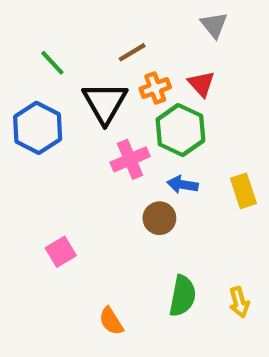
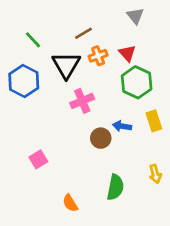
green hexagon: (180, 130) -> (137, 82), moved
blue arrow: (183, 185) -> (122, 126), moved
yellow arrow: (239, 302) -> (155, 174), moved

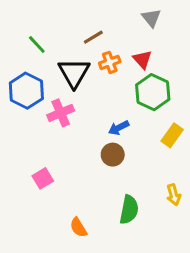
pink cross: (82, 101) -> (61, 113), moved
yellow rectangle: (154, 121) -> (172, 135), turned 54
blue arrow: (122, 126) -> (119, 128), moved, turned -36

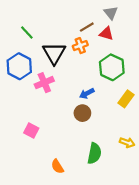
brown line: (93, 37) -> (87, 27), moved
red triangle: (142, 59) -> (106, 34), moved, turned -32
pink square: (43, 178) -> (31, 131), turned -32
yellow arrow: (174, 195) -> (127, 143), turned -56

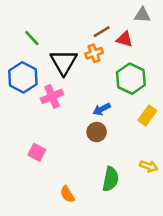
gray triangle: (111, 13) -> (142, 15), moved, turned -48

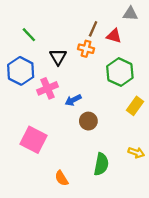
brown line: (102, 32) -> (93, 29), turned -35
orange cross: (94, 53) -> (86, 49), turned 35
black triangle: (64, 62) -> (58, 57), size x0.7
blue arrow: (102, 109) -> (73, 100), moved
pink square: (37, 152) -> (34, 140), size x1.6

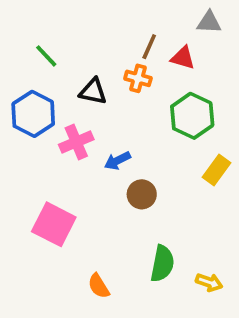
black triangle: (58, 57) -> (93, 91), turned -48
yellow arrow: (136, 153) -> (209, 282), moved

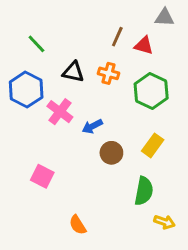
orange cross: (138, 78) -> (109, 73), moved
pink cross: (76, 142) -> (60, 112), turned -30
yellow rectangle: (217, 170) -> (153, 145), moved
pink square: (54, 224) -> (42, 176), size x0.7
green semicircle: (162, 264) -> (144, 191), moved

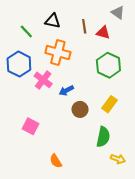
gray triangle: (164, 17) -> (118, 13), turned 32
brown line: (117, 37) -> (84, 26), turned -32
black triangle: (73, 72) -> (53, 21), moved
orange cross: (109, 73) -> (58, 53), moved, size x1.6

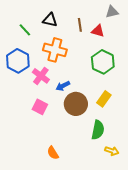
gray triangle: (118, 13) -> (112, 12), turned -48
brown circle: (80, 109) -> (76, 104), size x1.5
pink square: (31, 126) -> (40, 107), moved

